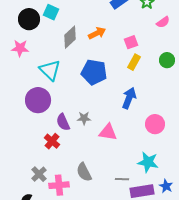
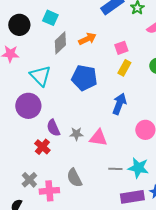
cyan square: (51, 12) -> (50, 18), moved
gray star: (84, 118) -> (76, 134), moved
gray line: (122, 179) -> (115, 169), moved

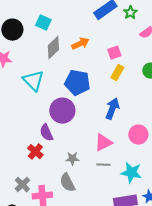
purple circle: (28, 106) -> (62, 111), moved
gray star: (76, 134) -> (72, 159), moved
pink triangle: (98, 138) -> (103, 143), moved, turned -36
gray line: (115, 169) -> (103, 165), moved

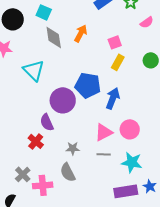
orange arrow: (80, 44) -> (81, 33), turned -36
gray diamond: (53, 48) -> (54, 37), turned -55
blue pentagon: (77, 83) -> (88, 85), moved
pink circle: (138, 135) -> (130, 129), moved

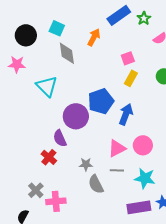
orange arrow: (81, 33) -> (94, 37), moved
blue pentagon: (88, 85) -> (101, 101), turned -30
gray semicircle: (68, 172) -> (96, 184), moved

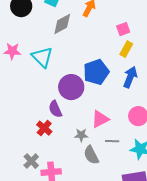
gray diamond: (67, 53) -> (62, 24), turned 70
pink star: (17, 64) -> (12, 51), moved
blue arrow: (126, 114) -> (130, 77), moved
pink triangle: (117, 148) -> (100, 119), moved

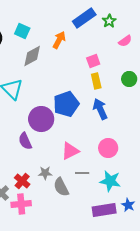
yellow rectangle: (126, 49) -> (96, 81), turned -42
blue arrow: (130, 77) -> (100, 109), turned -45
red cross: (44, 128) -> (22, 181), moved
gray star: (81, 135) -> (45, 173), moved

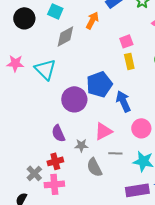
blue arrow: (100, 109) -> (123, 101), moved
purple semicircle: (25, 141) -> (58, 133), moved
gray star: (45, 173) -> (81, 145), moved
red cross: (22, 181) -> (55, 161), turned 35

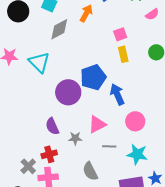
gray semicircle: (94, 167) -> (90, 171), moved

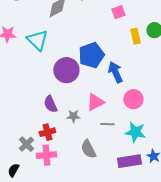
yellow rectangle: (123, 54) -> (135, 36), moved

